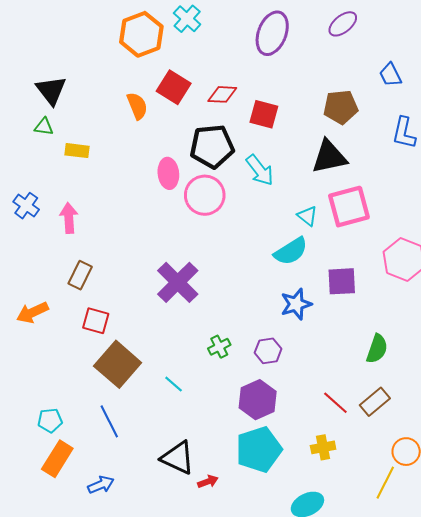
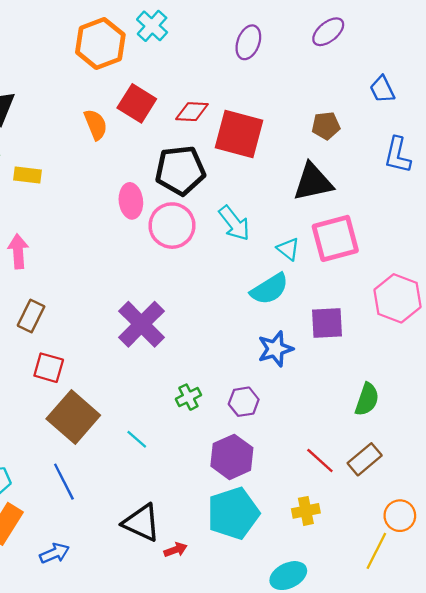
purple ellipse: (272, 33) -> (248, 42), size x0.7
brown pentagon: (341, 107) -> (326, 126), size x0.7
red square: (264, 114) -> (239, 134), size x1.5
cyan arrow: (260, 170) -> (234, 223), moved

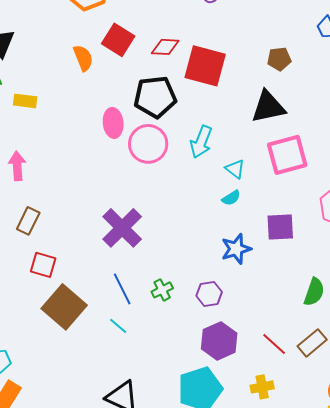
cyan arrow: (234, 223) -> (201, 142), turned 60
cyan triangle: (288, 249) -> (235, 169), moved
cyan semicircle: (269, 289) -> (231, 198), size x0.6
purple hexagon: (232, 457) -> (219, 341), moved
blue line: (64, 482) -> (122, 289), moved

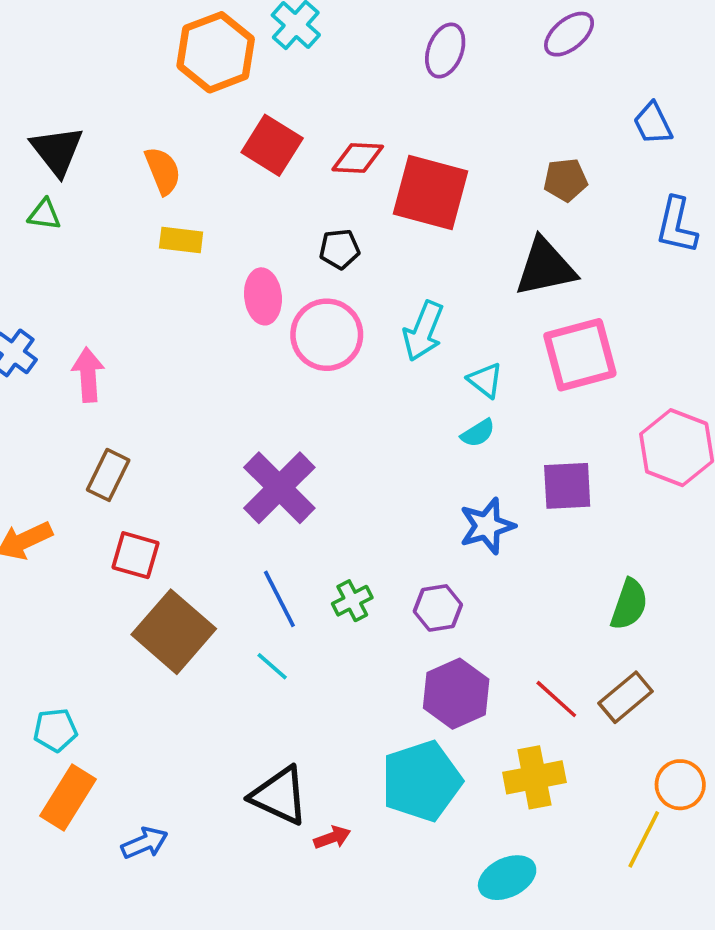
orange semicircle: (83, 58) -> (163, 171), moved
black pentagon: (155, 97) -> (340, 249), size x0.5
yellow rectangle: (25, 101) -> (181, 240), moved
yellow cross: (262, 387) -> (534, 777), size x1.4

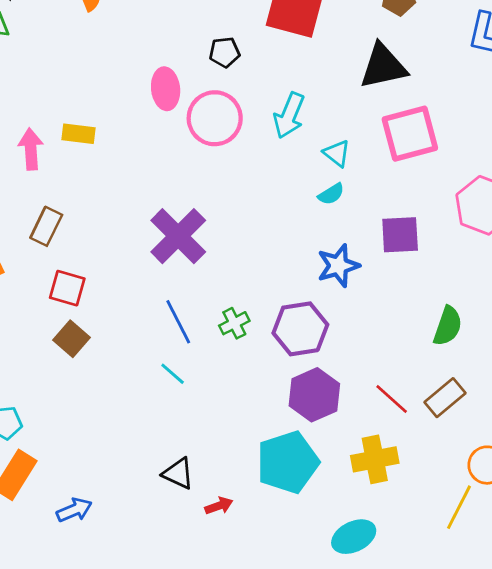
yellow rectangle: (181, 240) -> (79, 134), moved
purple hexagon: (438, 608) -> (300, 329), size x1.5
brown square: (174, 632) -> (71, 339), moved, size x0.6
black triangle: (279, 796) -> (178, 473), size x0.7

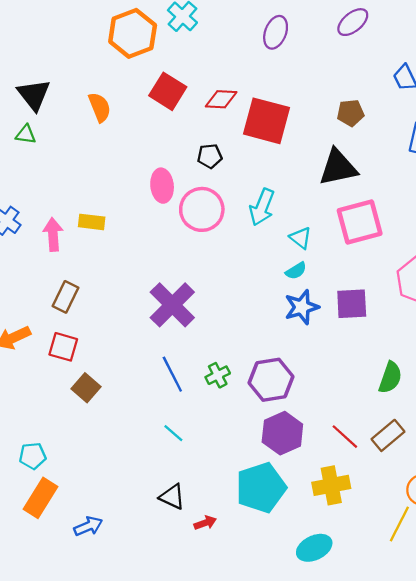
blue star: (338, 266) -> (302, 307), moved
red square: (67, 288) -> (63, 347), moved
cyan line: (173, 374) -> (173, 433), moved

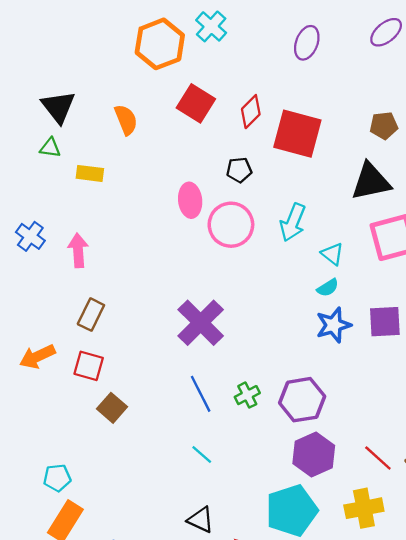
red diamond: (221, 99) -> (251, 112), turned -48
yellow rectangle: (92, 222) -> (90, 173), moved

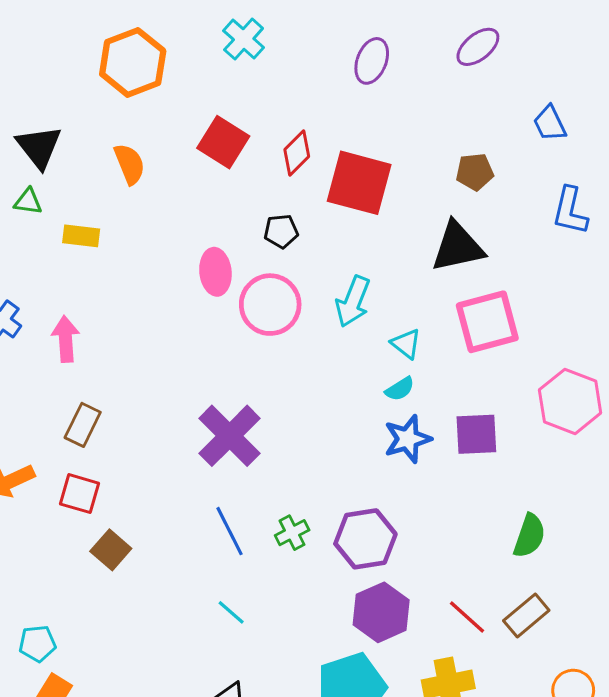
orange hexagon: (160, 44) -> (133, 62), moved

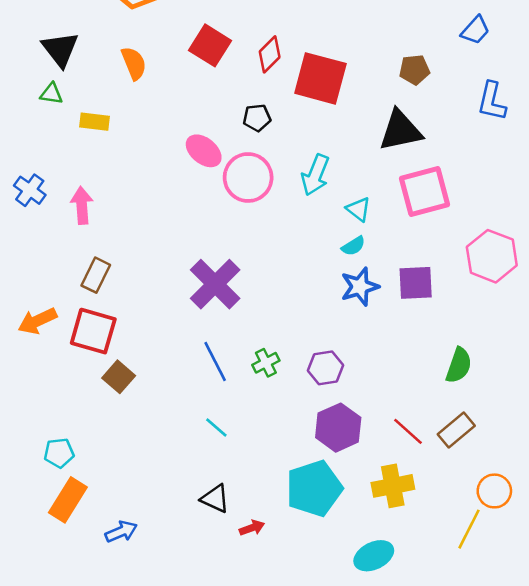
blue trapezoid: (550, 123) -> (475, 30), turned -112
pink ellipse: (215, 272) -> (204, 151), turned -45
red square: (80, 494) -> (93, 331), size x1.4
purple hexagon: (365, 539) -> (326, 368), size x0.7

